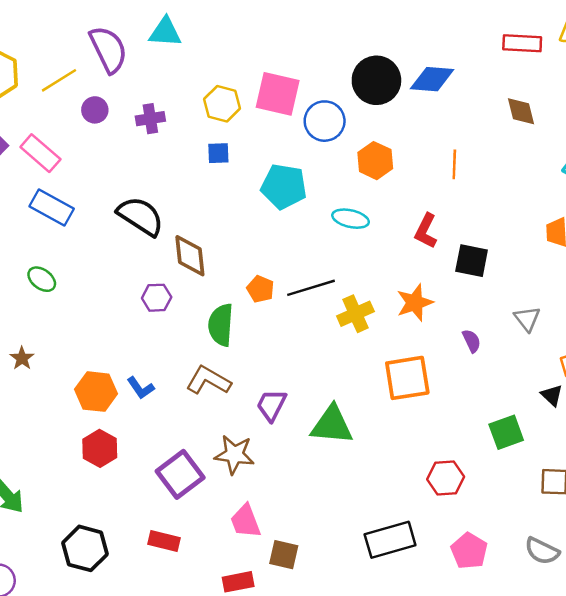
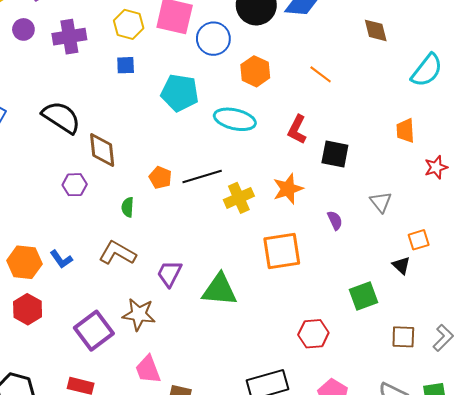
purple cross: (150, 119) -> (69, 37), size x1.4
orange line: (454, 164) -> (321, 74), turned -55
cyan ellipse: (351, 219) -> (235, 119), size x1.4
green semicircle: (221, 325) -> (128, 207), size x0.6

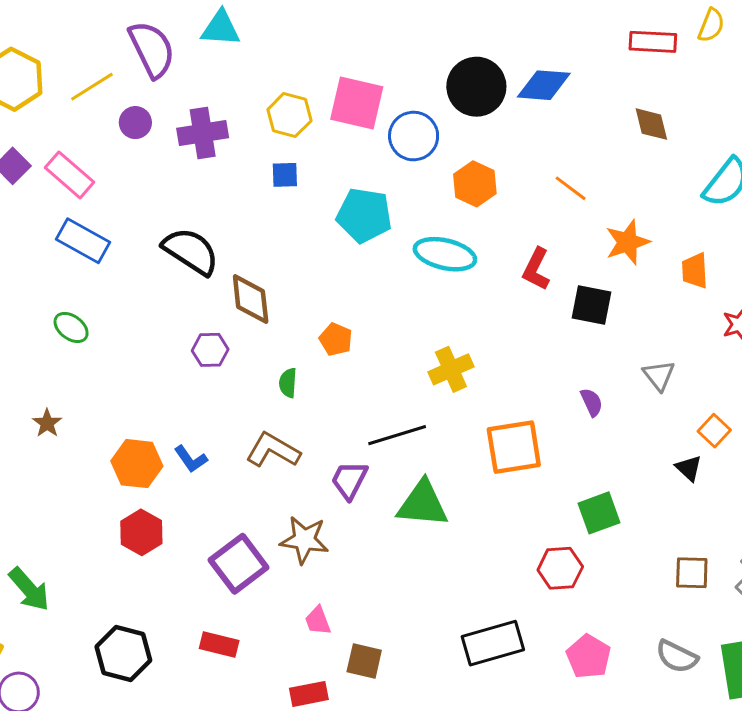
black line: (202, 176) -> (397, 435), moved
orange star: (288, 189) -> (627, 242), moved
orange square: (419, 240) -> (714, 431), turned -30
green square: (363, 296) -> (599, 513), moved
pink trapezoid: (148, 369) -> (318, 621), size x0.7

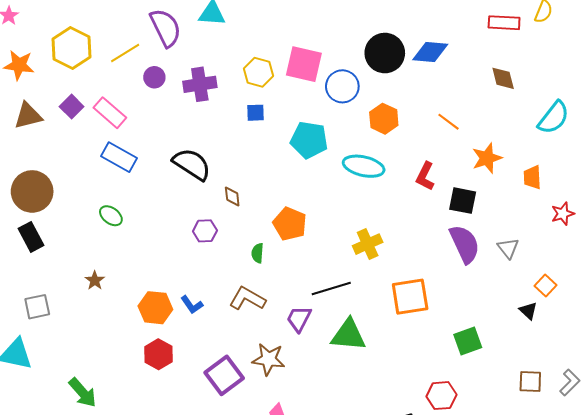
brown diamond: (251, 299) -> (232, 197), size x0.6
orange pentagon: (336, 339) -> (290, 224), size x1.5
purple semicircle: (592, 402) -> (465, 244), moved, size x2.0
red hexagon: (560, 568) -> (441, 396), moved

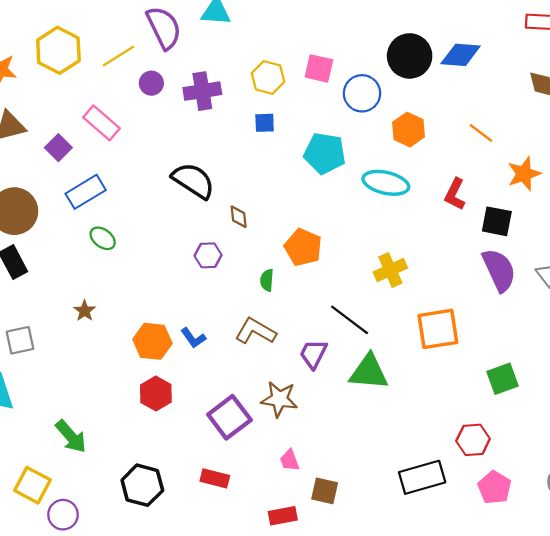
pink square: (304, 64) -> (319, 68), size x0.7
purple square: (72, 107) -> (58, 148), moved
blue rectangle: (119, 157) -> (86, 192), moved, turned -60
black line: (331, 288) -> (350, 320), turned 54

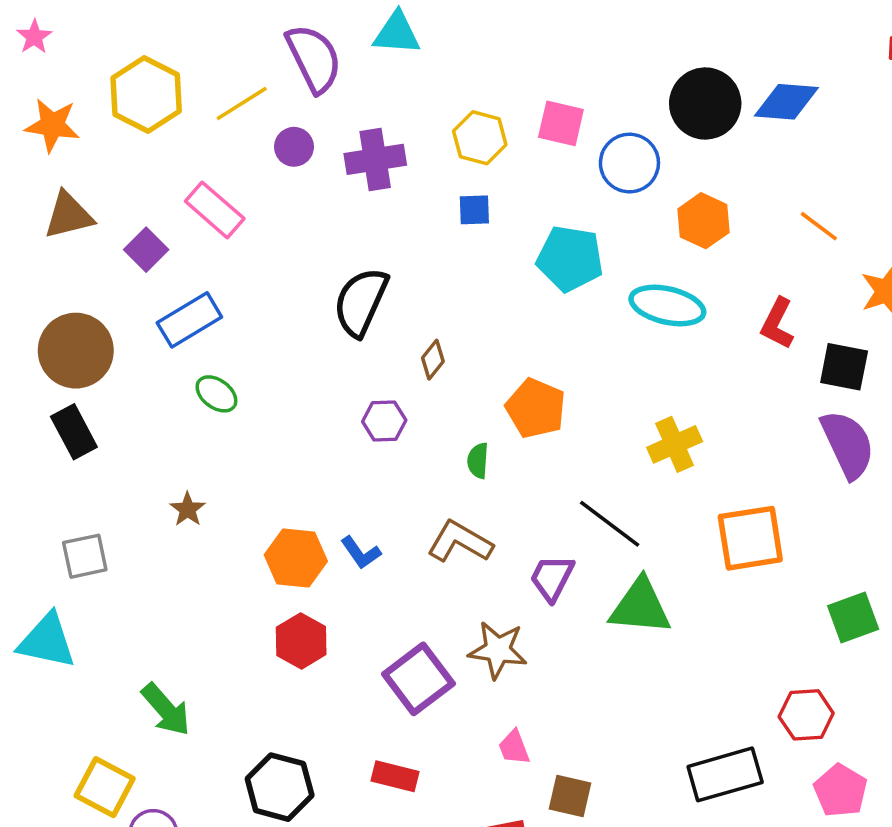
black semicircle: (193, 181) -> (361, 302), turned -99
brown diamond: (239, 217) -> (433, 360), turned 45

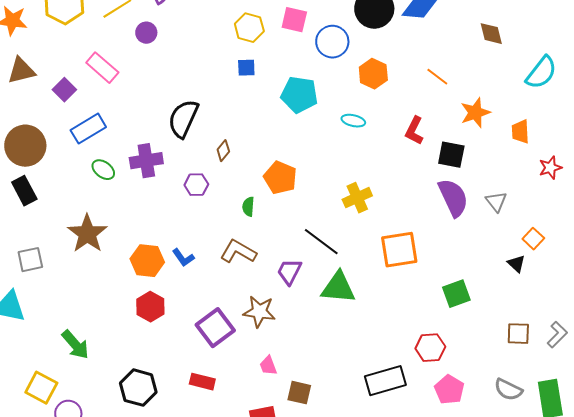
purple cross: (375, 159) -> (146, 161), moved
cyan ellipse: (667, 306) -> (353, 121), size x0.6
brown star: (188, 509) -> (87, 234), size x2.0

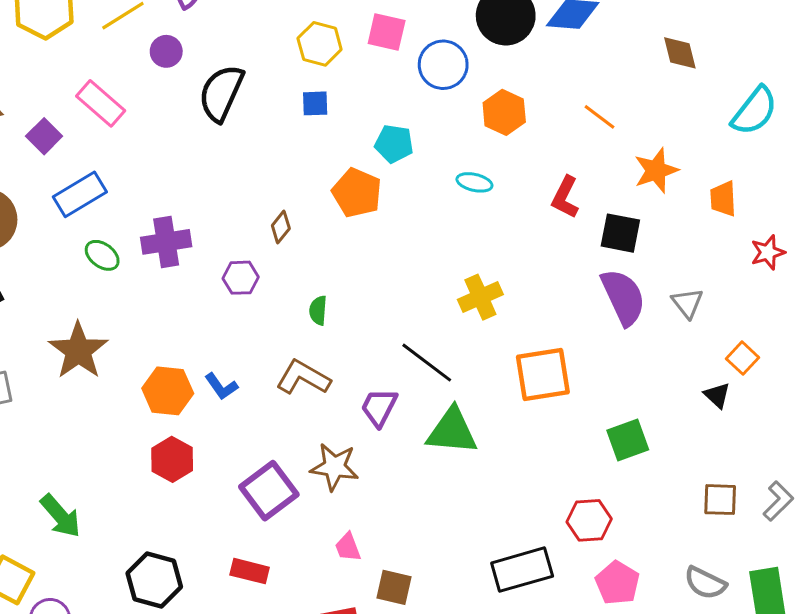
cyan pentagon: (299, 95) -> (394, 144), size x0.7
black semicircle: (183, 119) -> (221, 93), moved
orange pentagon: (280, 178) -> (357, 193), moved

